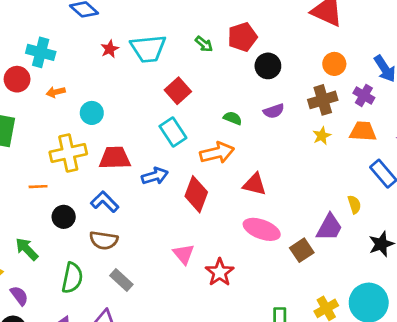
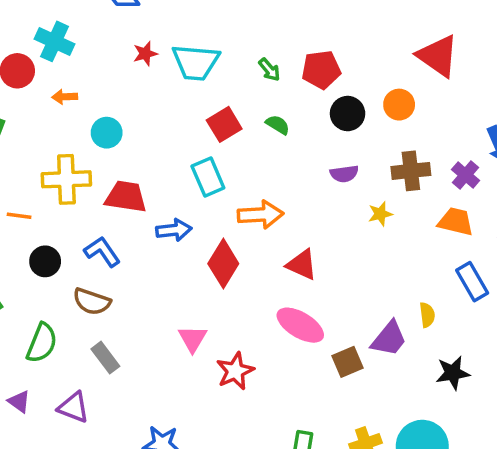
orange circle: (334, 64) -> (399, 105), moved
green semicircle: (233, 118) -> (278, 125), moved
yellow star: (322, 136) -> (380, 214), moved

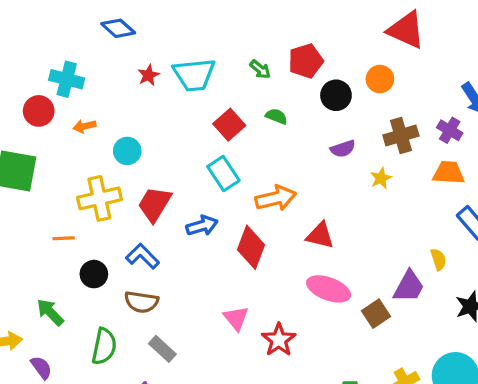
red trapezoid: (126, 197) -> (155, 204), turned -57

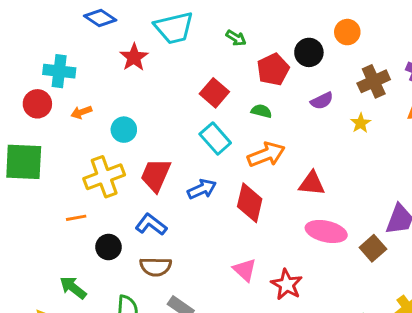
red pentagon: (306, 61) -> (273, 69), moved
red star: (148, 75) -> (134, 57), size x1.4
cyan trapezoid: (194, 75) -> (174, 28), moved
green semicircle: (276, 116) -> (261, 111), moved

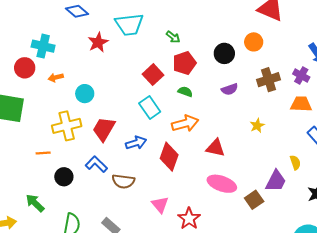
red pentagon: (273, 69) -> (184, 63), moved
yellow star: (361, 123) -> (257, 126), moved
brown semicircle: (156, 267) -> (123, 181), moved

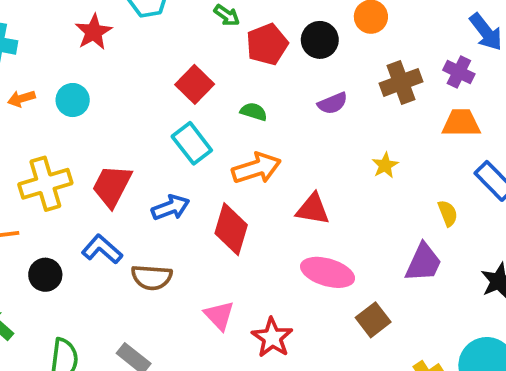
red pentagon: (184, 63) -> (267, 44), moved
cyan circle: (85, 94) -> (73, 100), moved
yellow semicircle: (295, 162) -> (448, 213), moved
brown square: (254, 200) -> (373, 320), moved

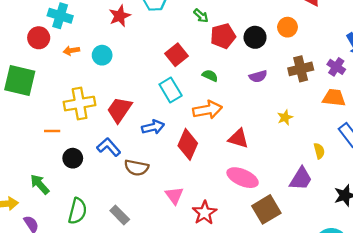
brown square: (373, 320) -> (266, 209), size x1.4

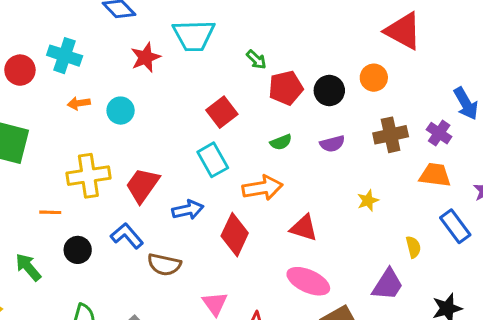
red circle: (39, 38) -> (20, 70), moved
green semicircle: (210, 76) -> (281, 142), moved, turned 133
green arrow: (40, 184) -> (28, 267), moved

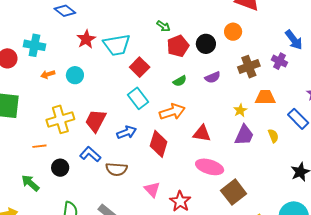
cyan trapezoid: (194, 35) -> (117, 45), moved
green arrow: (256, 60) -> (163, 26), moved
orange trapezoid: (435, 175) -> (265, 97), moved
purple trapezoid: (388, 284) -> (244, 135), moved

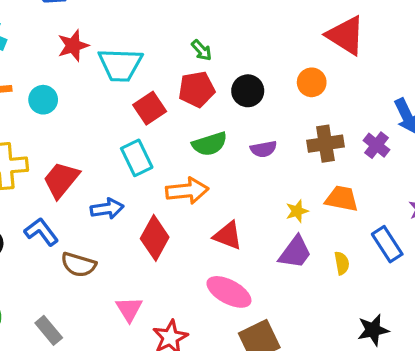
black circle: (206, 44) -> (248, 91), moved
red pentagon: (178, 46) -> (197, 89), moved
green semicircle: (180, 81) -> (210, 144), size x1.5

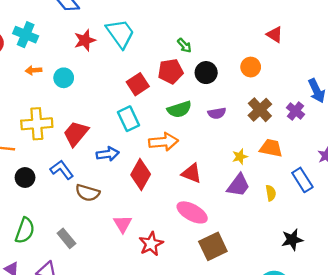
red triangle: (346, 35) -> (275, 34), size x0.6
green arrow: (202, 50) -> (184, 45), moved
cyan trapezoid: (120, 65) -> (120, 33), moved, turned -128
brown cross: (325, 144) -> (260, 110), turned -35

